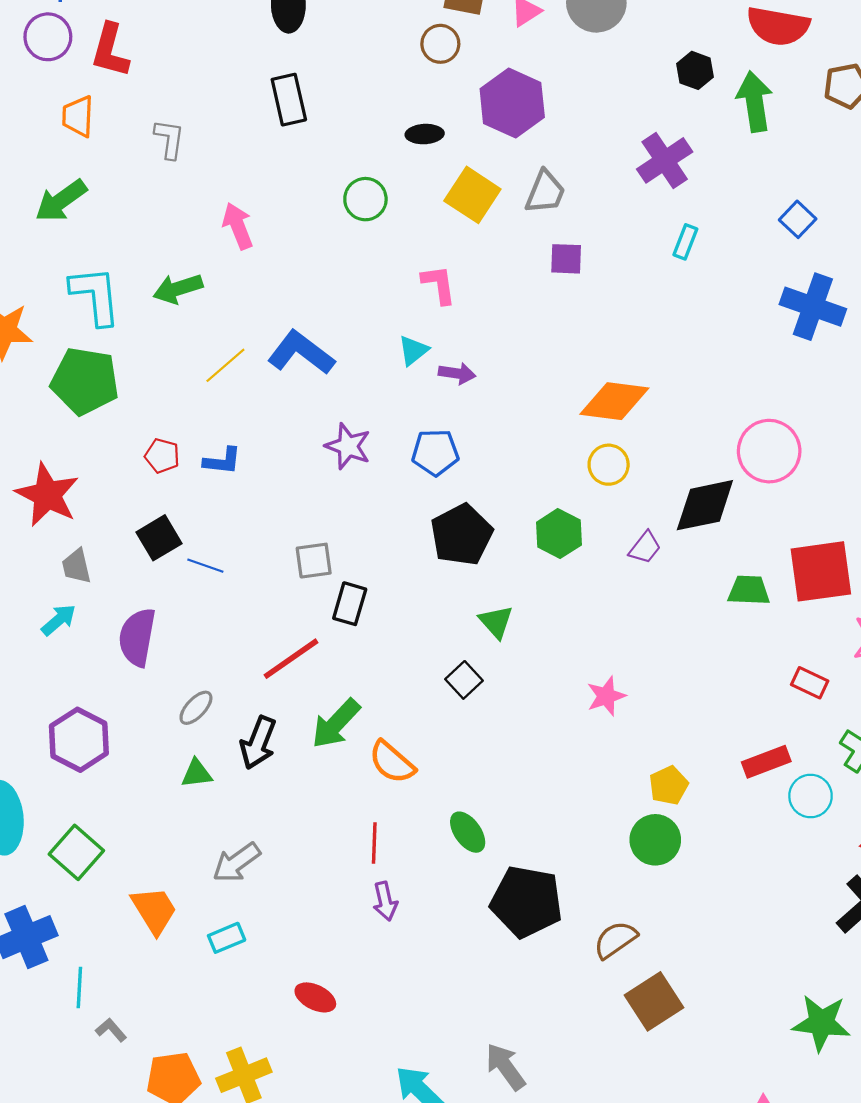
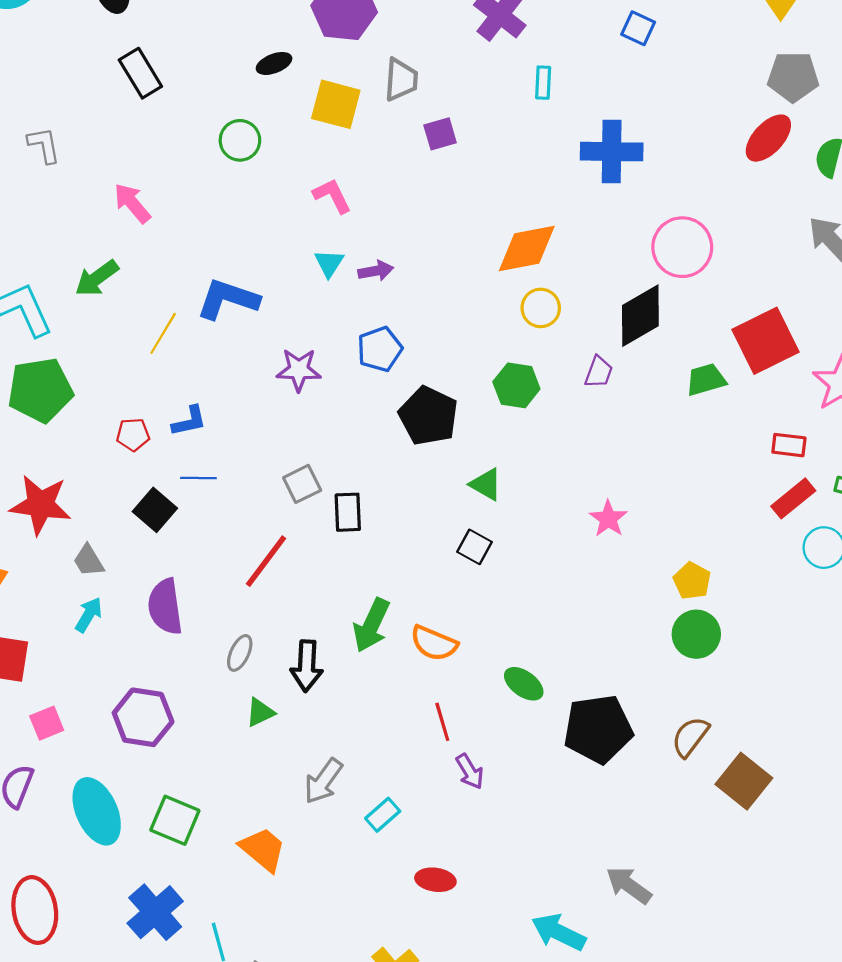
blue cross: (813, 307) -> (612, 152), moved
blue line: (205, 566) -> (198, 478), moved
red line: (291, 659) -> (266, 561), moved
red rectangle: (766, 762) -> (793, 498), moved
cyan rectangle: (227, 938) -> (383, 815), moved

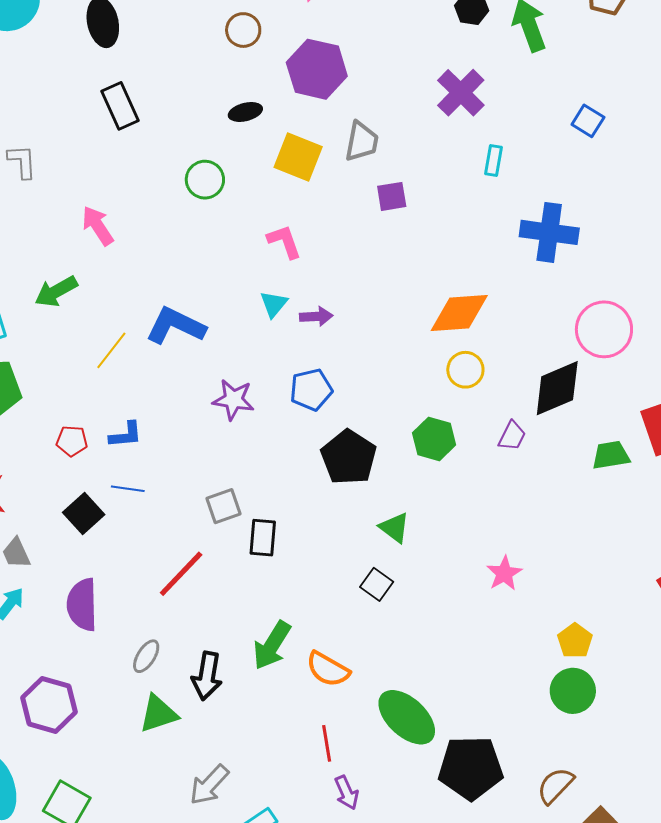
green ellipse: (524, 684) -> (407, 717), size x1.6
green triangle: (260, 712) -> (158, 714), size x1.4

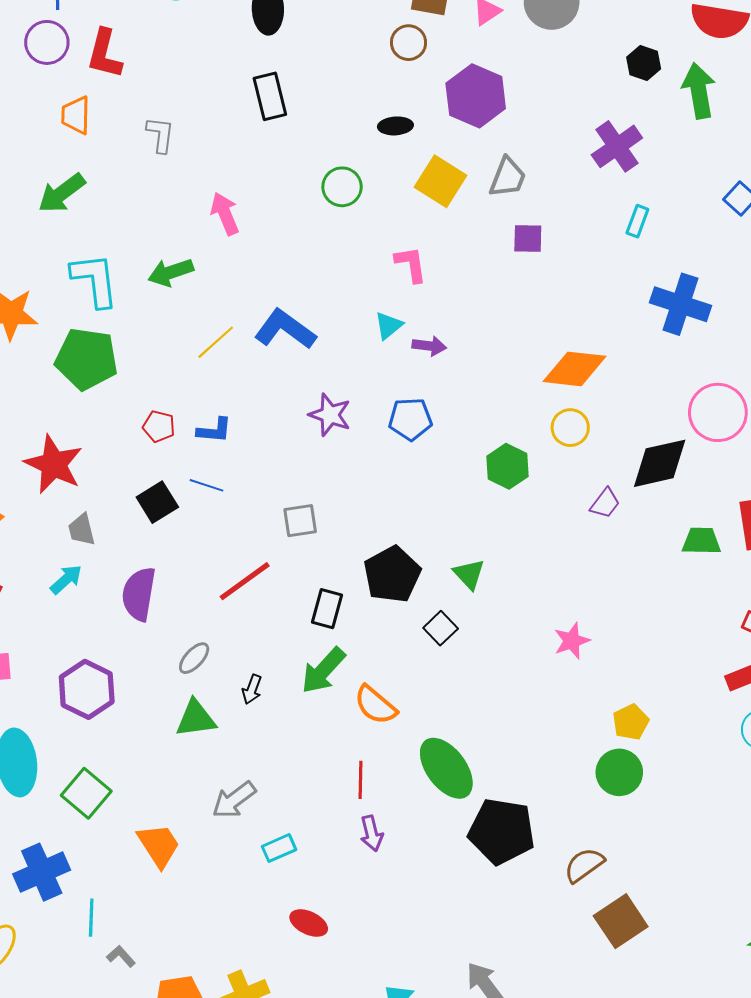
green hexagon: (434, 439) -> (507, 466), moved
black pentagon: (349, 457) -> (392, 574), moved
black rectangle: (263, 538) -> (327, 609), moved
black arrow: (207, 676) -> (252, 689), size x0.6

